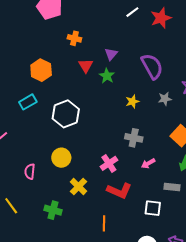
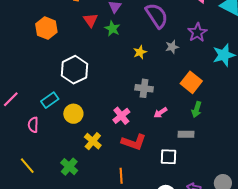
cyan rectangle: (28, 102) -> (50, 100), moved
pink semicircle: (30, 172) -> (33, 125), moved
green cross: (53, 210) -> (69, 167), turned 30

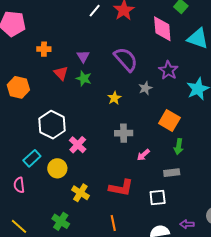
pink cross: (121, 116) -> (78, 145), moved

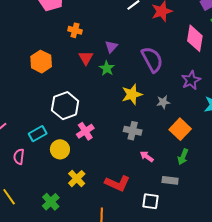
gray star: (145, 88) -> (163, 102), moved
yellow star: (114, 98) -> (132, 94), size x1.5
pink arrow: (143, 155) -> (147, 157), turned 64

